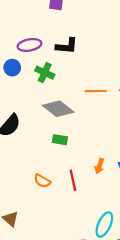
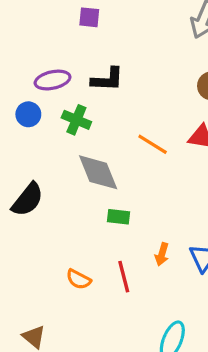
orange line: (96, 91) -> (153, 144), turned 35
gray diamond: (58, 109) -> (98, 172), turned 32
green rectangle: (60, 140) -> (119, 217), moved

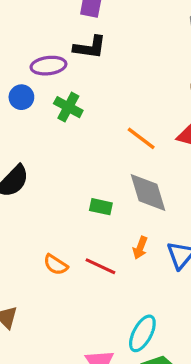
black L-shape: (107, 79) -> (90, 47), moved
gray diamond: (98, 172) -> (148, 192), moved
red line: (124, 277) -> (100, 266), turned -56

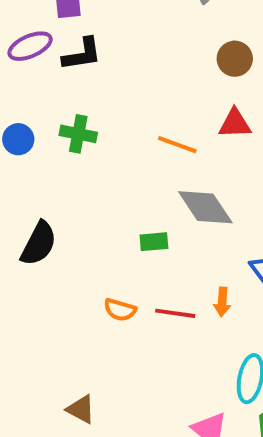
purple ellipse: (48, 66) -> (30, 46), moved
orange arrow: (140, 248) -> (222, 302), moved
orange semicircle: (56, 265) -> (120, 310), moved

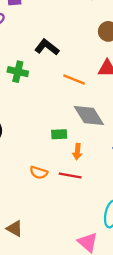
black L-shape: (82, 54) -> (47, 47), moved, turned -135
orange arrow: (222, 302) -> (77, 152), moved

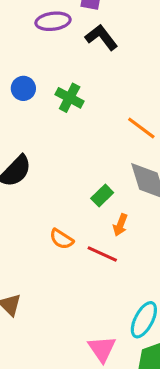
black L-shape: (47, 47) -> (101, 37), moved
green rectangle: (59, 134) -> (102, 195), turned -56

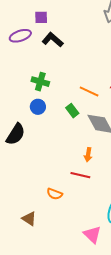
blue circle: (23, 88) -> (38, 107), moved
green rectangle: (102, 195) -> (72, 111), moved, turned -72
orange semicircle: (62, 239) -> (55, 194), moved

